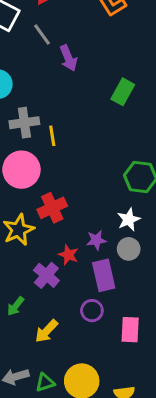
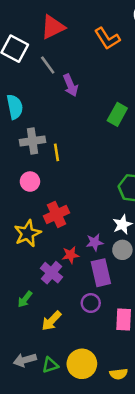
pink circle: (21, 170) -> (30, 182), size x0.6
red star: (68, 255) -> (70, 255), turned -30

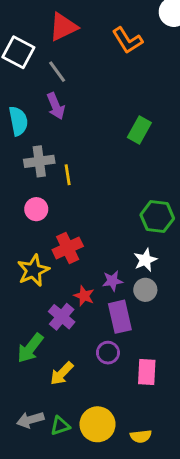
purple arrow: (70, 85) -> (56, 106), moved
red star: (70, 255) -> (84, 296), turned 30
green arrow: (25, 299) -> (30, 348), size x1.5

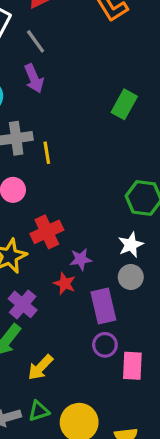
purple star: (112, 281) -> (81, 259), moved
purple cross: (62, 317) -> (23, 304), moved
purple circle: (108, 353) -> (105, 345), moved
green triangle: (60, 426) -> (39, 411), moved

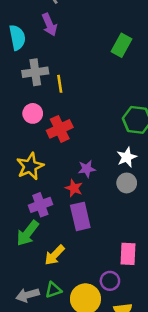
red cross: (47, 232) -> (60, 129), moved
purple cross: (23, 304) -> (40, 205), turned 30
purple rectangle: (103, 306) -> (80, 216), moved
purple circle: (105, 345) -> (110, 281), moved

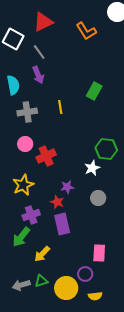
yellow line: (60, 84) -> (60, 107), moved
white star: (127, 157) -> (92, 168), moved

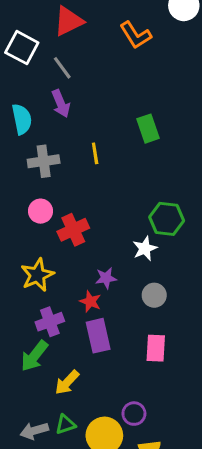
green rectangle: (94, 91) -> (148, 129), turned -48
pink rectangle: (99, 253) -> (156, 348), moved

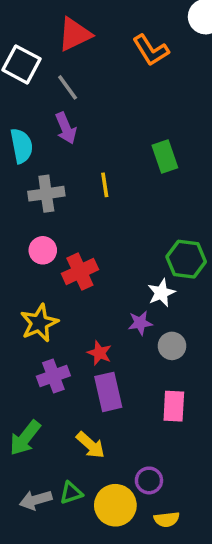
purple star: (106, 278) -> (140, 323), moved
green arrow: (34, 356) -> (25, 438), moved
yellow arrow: (67, 382) -> (91, 445), moved, turned -92

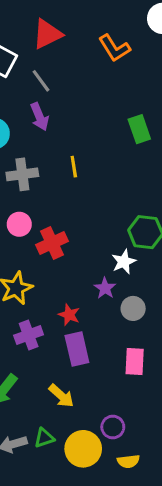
green rectangle: (165, 156) -> (139, 129), moved
purple star: (140, 323) -> (105, 288), turned -30

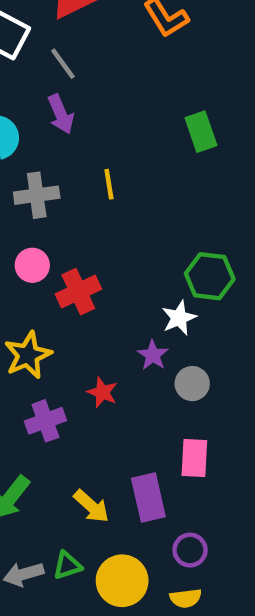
purple rectangle: (77, 349) -> (148, 497), moved
purple circle: (113, 427) -> (190, 550), moved

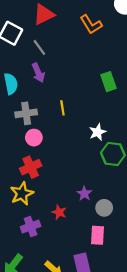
pink circle: (32, 265) -> (34, 138), moved
red cross: (78, 292) -> (31, 167), moved
white star: (179, 318) -> (98, 132), moved
pink rectangle: (194, 458) -> (98, 235), moved

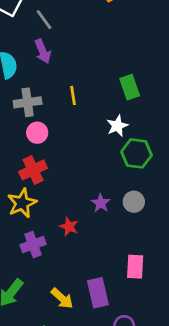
green rectangle: (109, 82) -> (130, 87), moved
gray circle: (104, 208) -> (134, 202), moved
pink rectangle: (98, 235) -> (135, 267), moved

